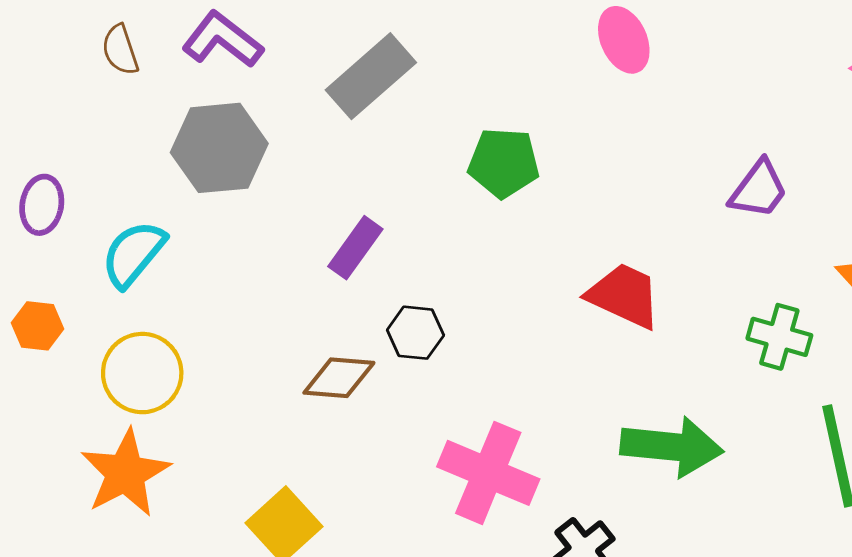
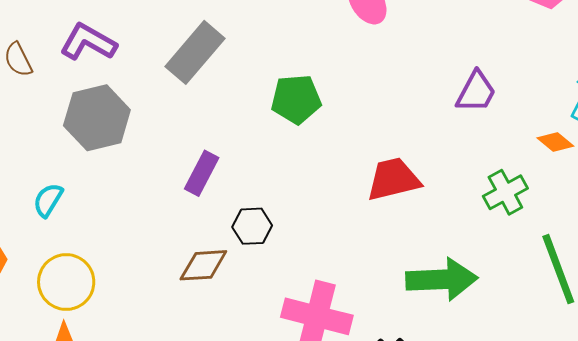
cyan semicircle: (133, 254) -> (48, 200), size x0.7
red trapezoid: (624, 296) -> (393, 179), turned -30
green cross: (779, 337) -> (505, 192), turned -36

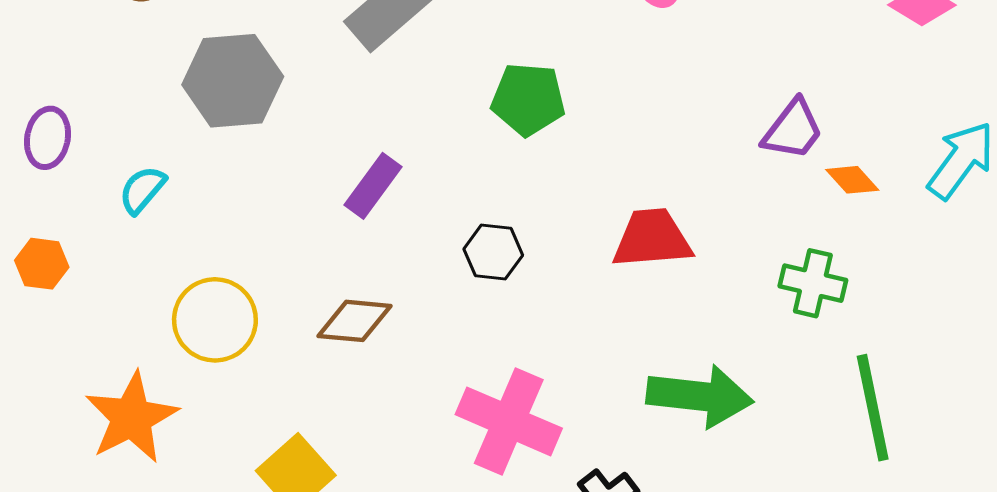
orange diamond: (555, 142) -> (852, 180), moved
green cross: (505, 192) -> (813, 283), turned 33
black hexagon: (252, 226) -> (493, 252), moved
yellow circle: (66, 282) -> (215, 320), moved

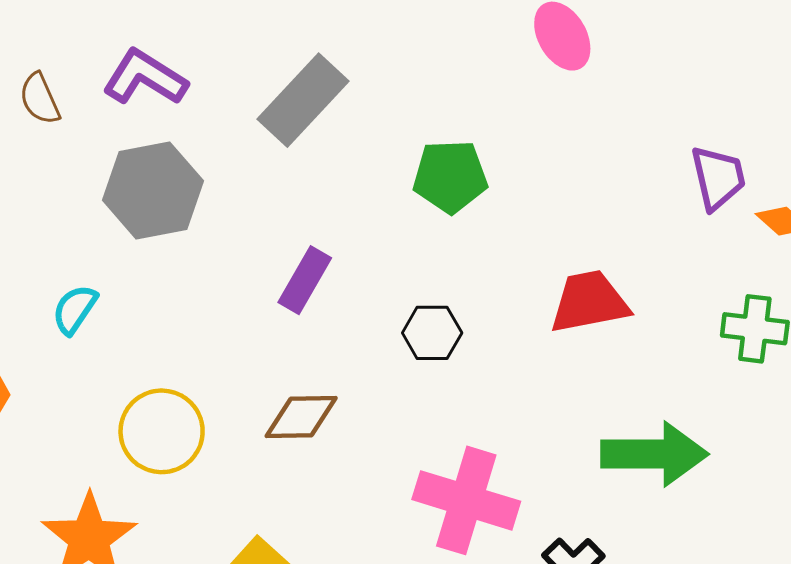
purple trapezoid: (793, 130) -> (718, 178), turned -44

